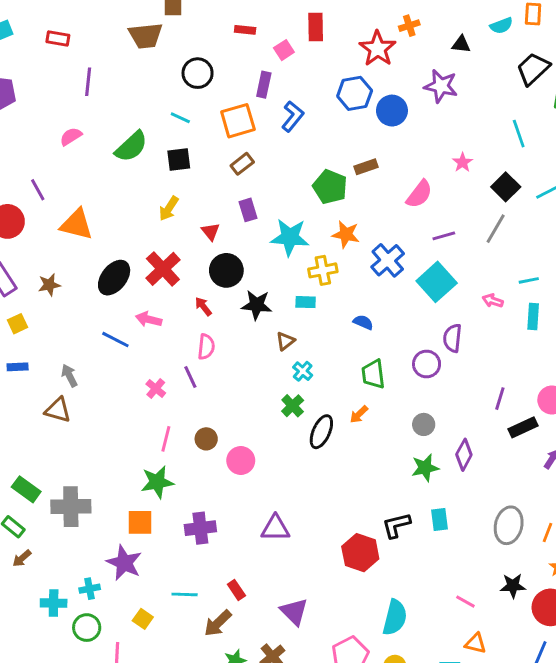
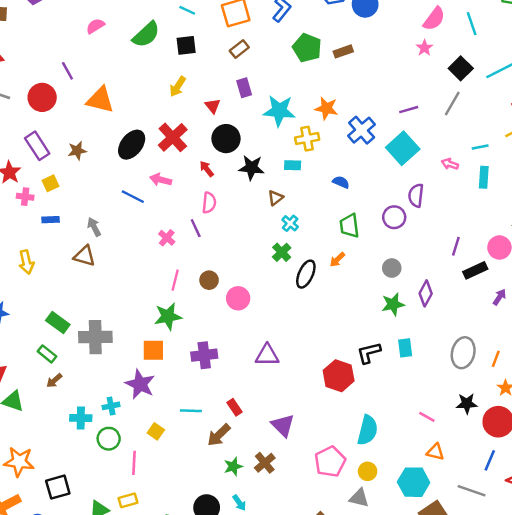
green pentagon: (330, 187) -> (307, 48), moved
pink semicircle: (419, 194) -> (434, 19), moved

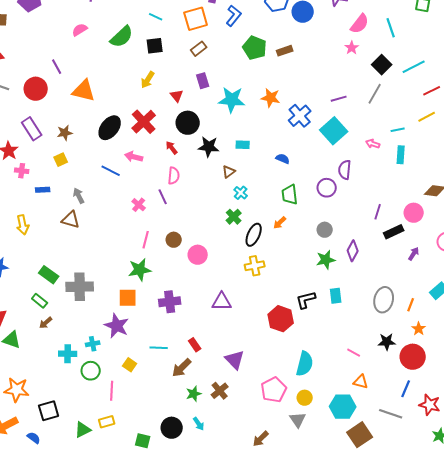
yellow cross: (307, 139) -> (255, 266), moved
yellow square: (51, 183) -> (61, 160), moved
gray triangle: (359, 498) -> (298, 420), turned 42

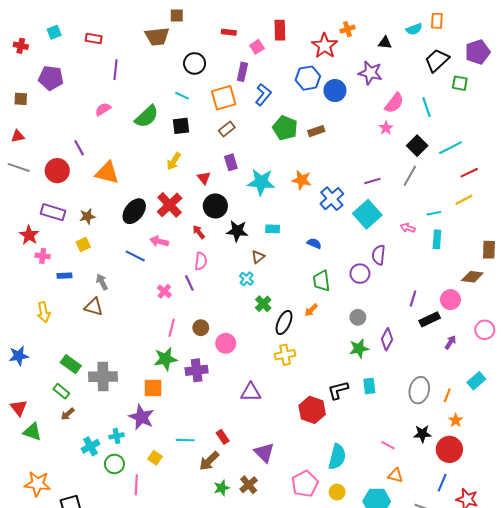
purple rectangle: (32, 129) -> (53, 212), turned -40
cyan cross: (241, 193) -> (247, 279), moved
purple cross: (170, 302) -> (197, 370), moved
cyan cross: (68, 354) -> (91, 446), turned -30

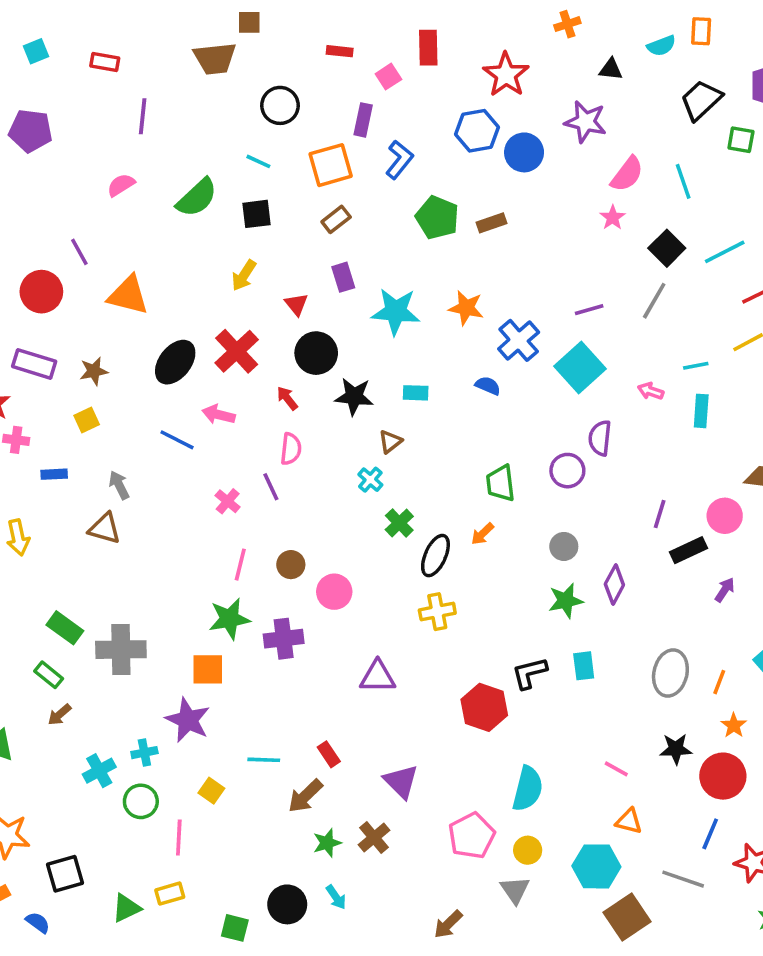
orange cross: (347, 29) -> (567, 24), moved
blue semicircle: (314, 243) -> (488, 386), moved

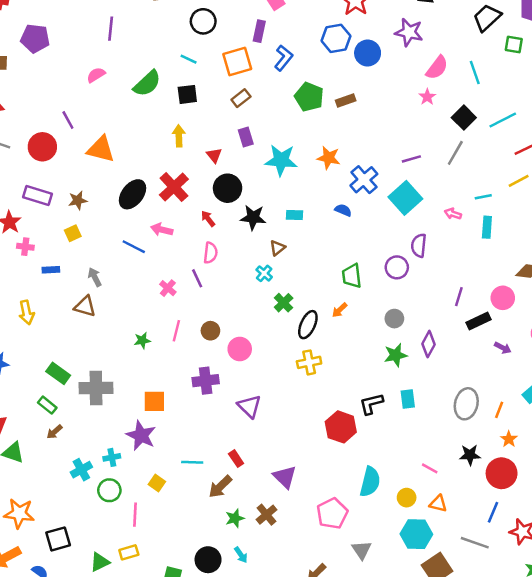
yellow arrow: (244, 275) -> (179, 136), turned 145
purple arrow: (725, 590) -> (503, 348), turned 84
green star: (229, 619) -> (142, 340), moved, size x0.6
purple triangle: (378, 677) -> (249, 406), moved, turned 45
yellow circle: (528, 850) -> (407, 498), moved

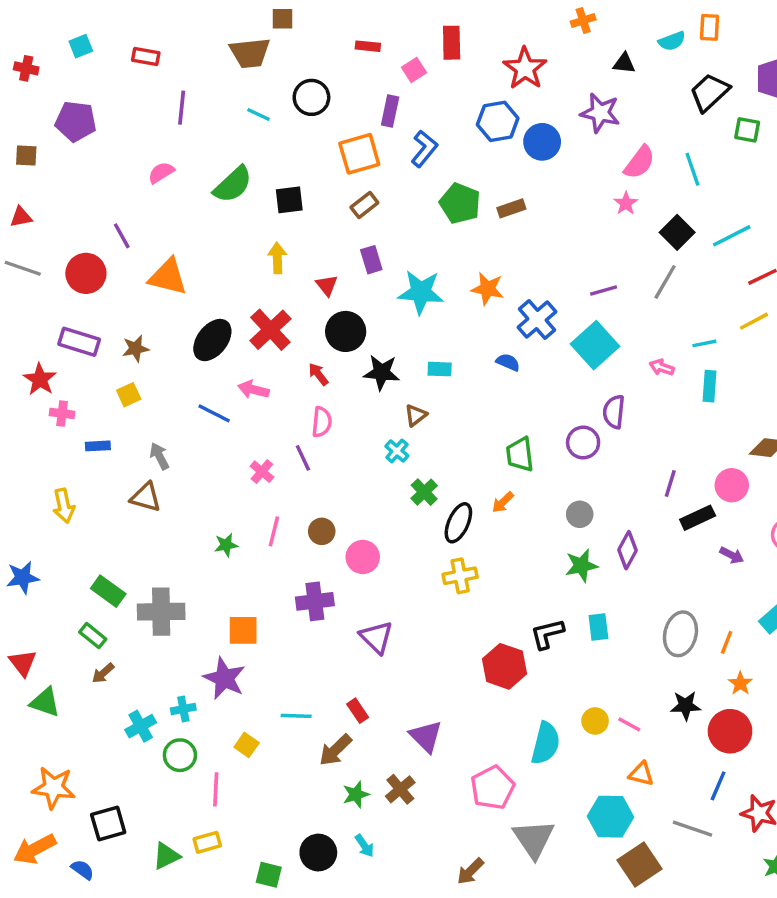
cyan line: (189, 59) -> (259, 114), moved
yellow circle: (407, 498) -> (595, 721), moved
gray triangle: (361, 550) -> (534, 839), size x1.5

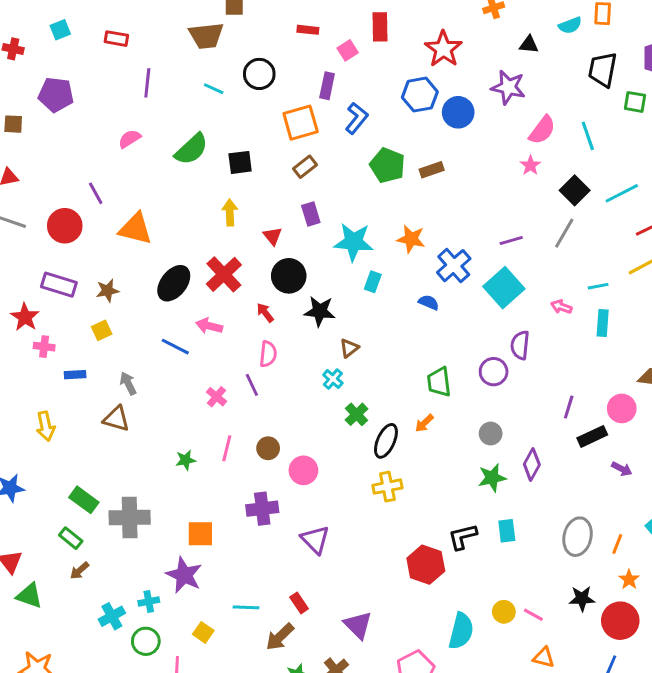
black trapezoid: (710, 92) -> (603, 70), turned -36
cyan rectangle: (440, 369) -> (373, 282), moved, turned -72

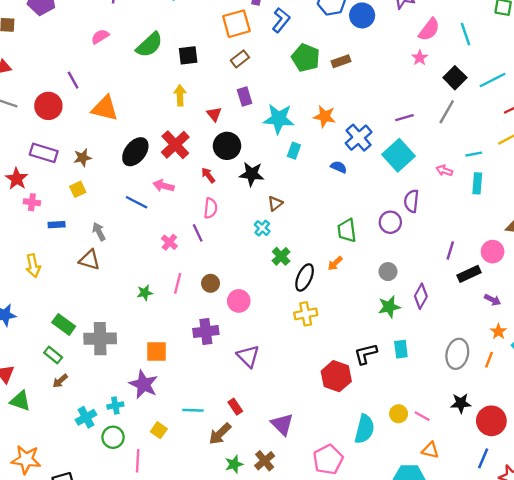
orange star: (629, 579) -> (498, 331), moved

